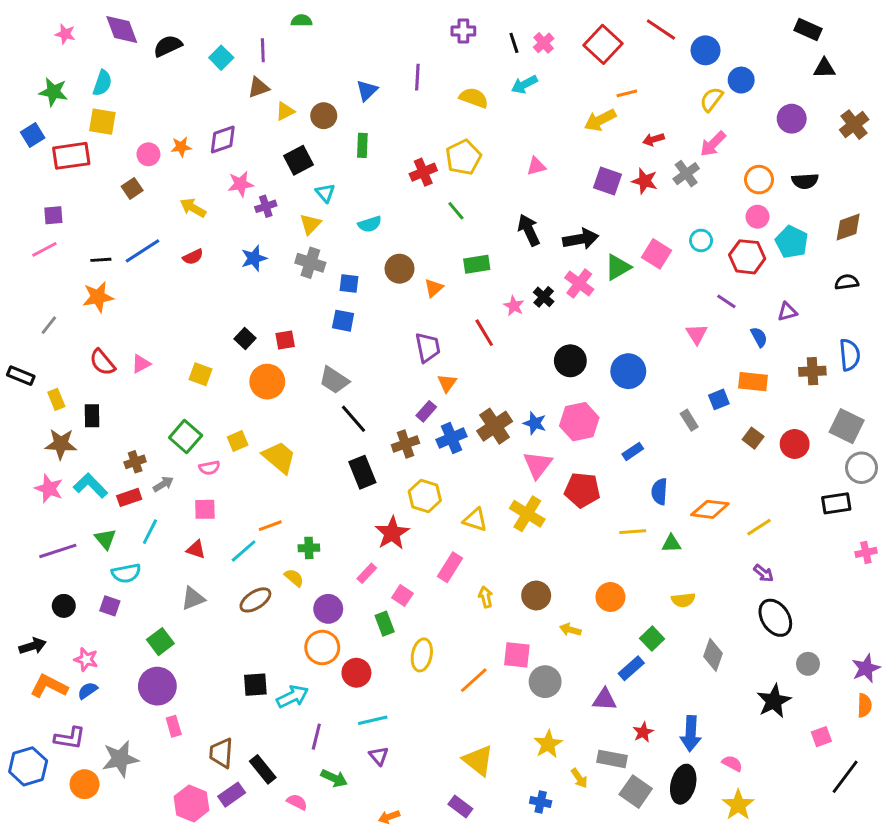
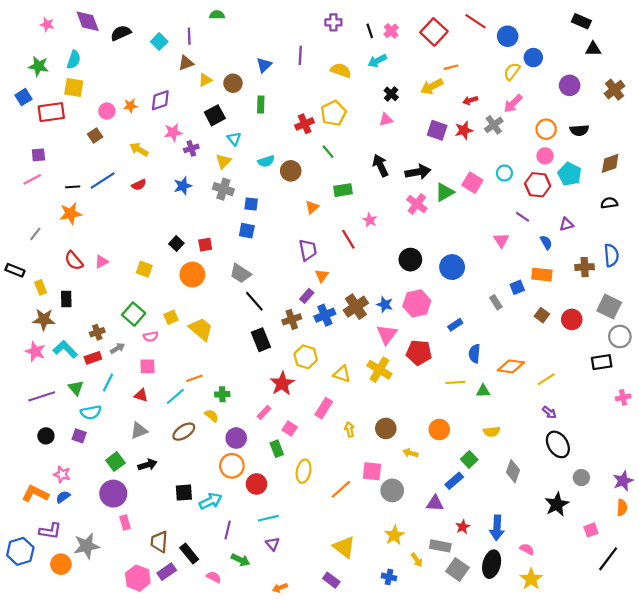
red star: (645, 181) -> (464, 130), turned -30
brown circle: (399, 269) -> (291, 171), moved
black cross: (544, 297) -> (391, 94), moved
black arrow: (33, 646) -> (147, 465), moved

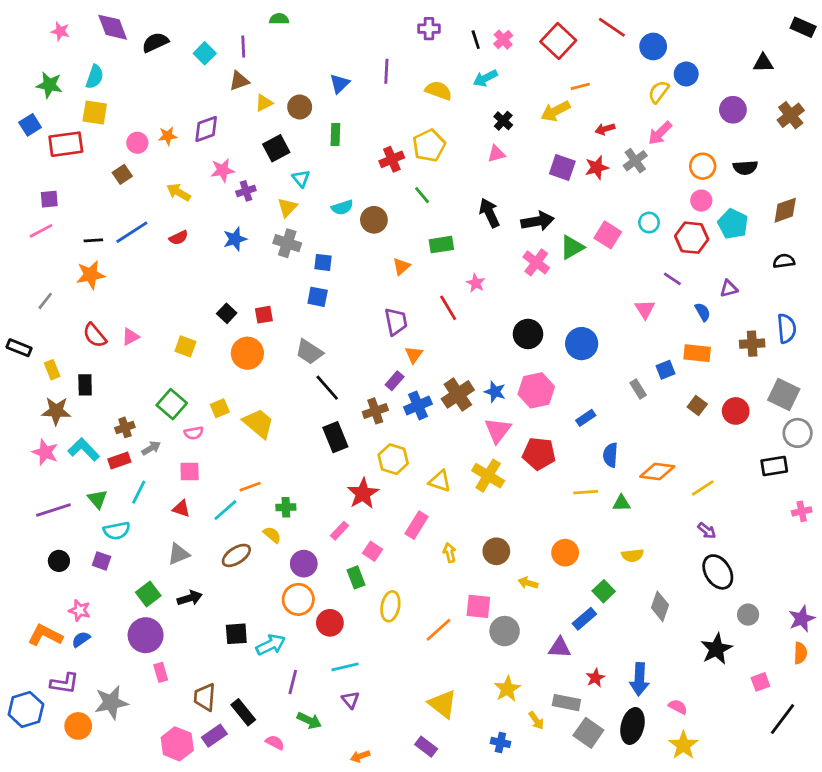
black rectangle: (581, 21) -> (803, 27), moved

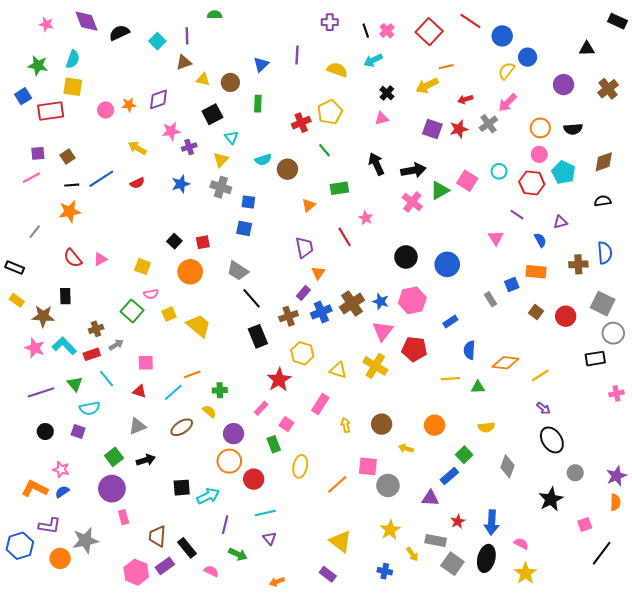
yellow triangle: (264, 103) -> (203, 79), turned 40
brown square: (122, 174) -> (67, 156), moved
yellow rectangle: (52, 370) -> (17, 300), moved, turned -32
pink semicircle: (194, 433) -> (151, 294), moved
cyan line: (139, 492) -> (107, 379), turned -66

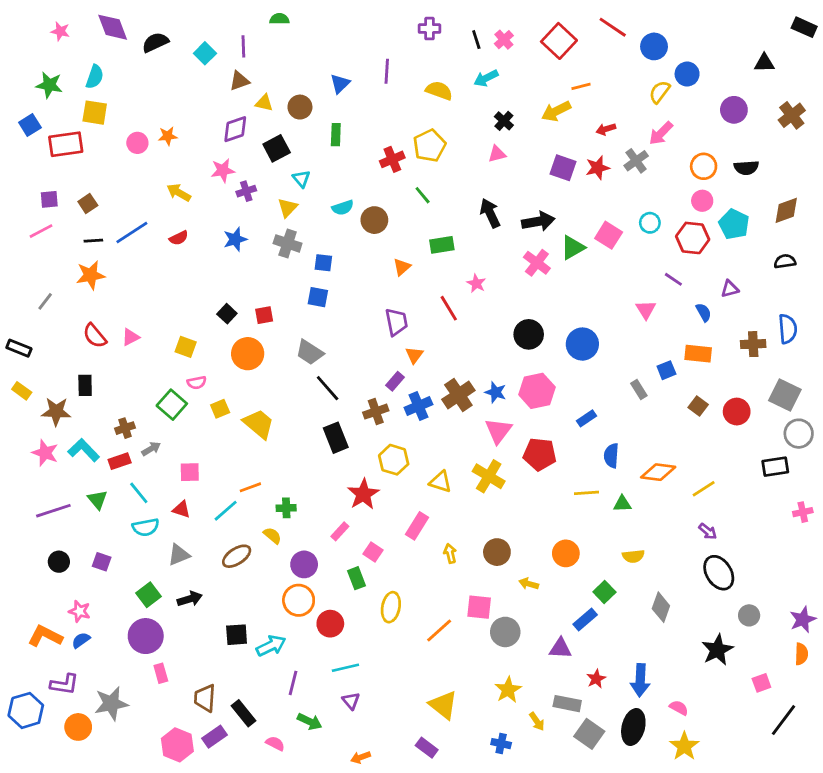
purple diamond: (158, 99) -> (235, 129), moved
cyan semicircle: (90, 408) -> (146, 527), moved

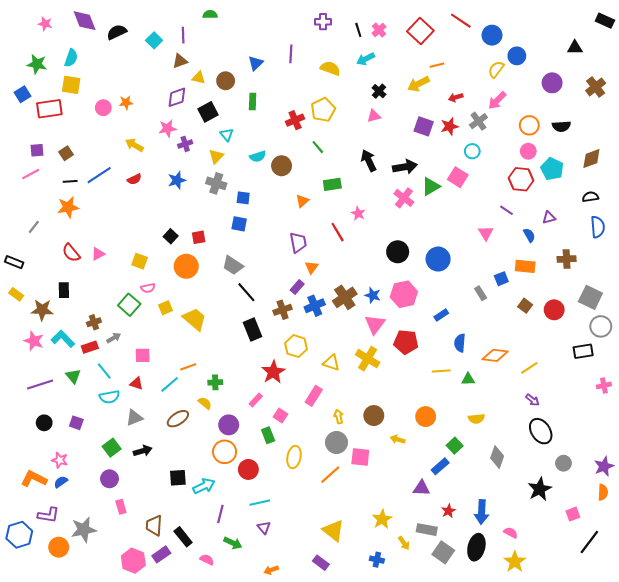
cyan circle: (650, 223) -> (472, 151), moved
blue semicircle: (788, 329) -> (598, 227), moved
gray circle: (505, 632) -> (336, 442), moved
purple circle: (146, 636) -> (109, 479), size x0.7

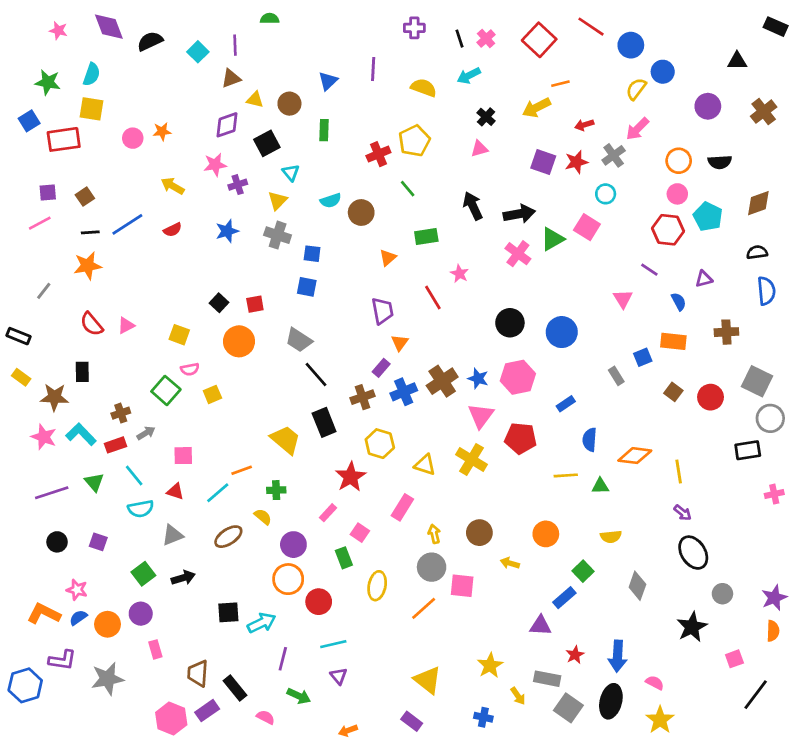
yellow trapezoid: (194, 319) -> (285, 440), moved
yellow line: (529, 368) -> (679, 471), turned -66
orange circle: (59, 547) -> (108, 624), moved

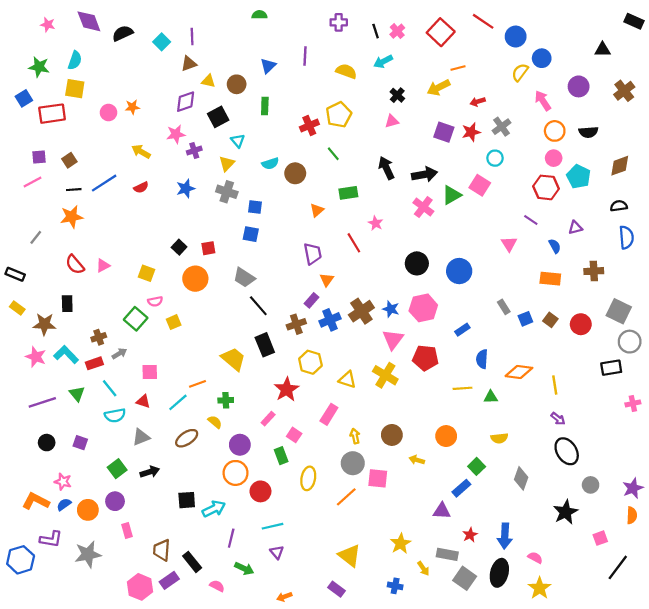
green semicircle: (270, 19) -> (259, 15), moved
pink arrow: (637, 129) -> (543, 101), moved, turned 102
blue square: (643, 357) -> (525, 319), moved

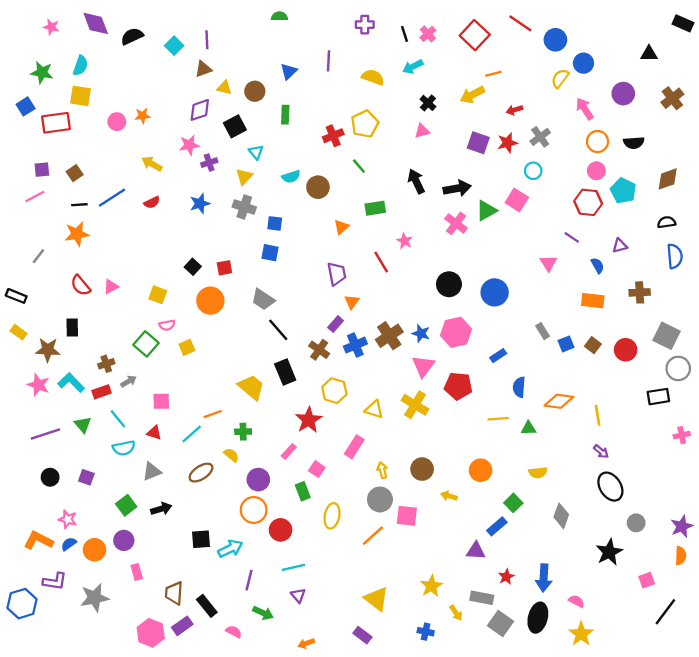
brown cross: (296, 324) -> (319, 350), turned -36

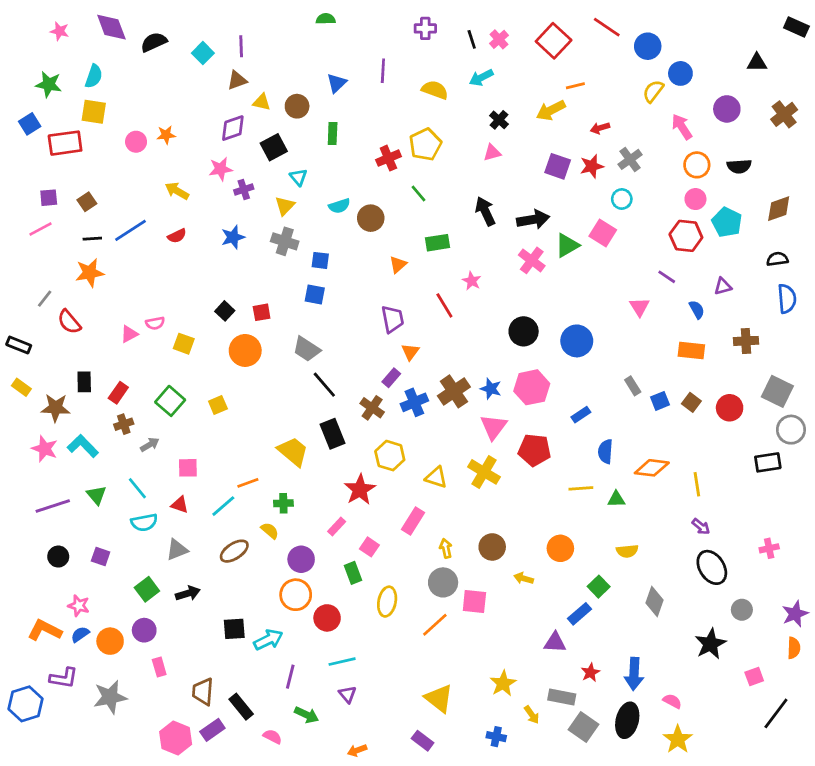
red semicircle: (81, 285) -> (69, 322), moved
pink semicircle: (167, 325) -> (155, 323), moved
red rectangle: (102, 392) -> (118, 393), moved, turned -36
pink cross: (682, 435) -> (769, 548), moved

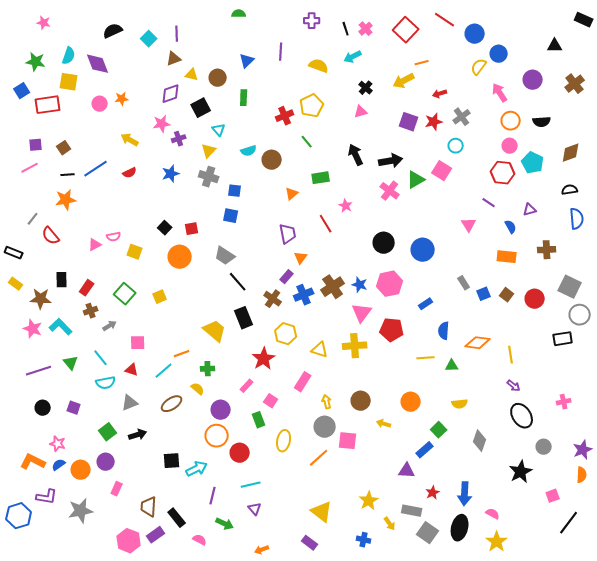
purple diamond: (111, 27) -> (98, 64), moved
yellow cross: (484, 472) -> (355, 346), turned -35
pink rectangle: (159, 667) -> (117, 489), turned 40

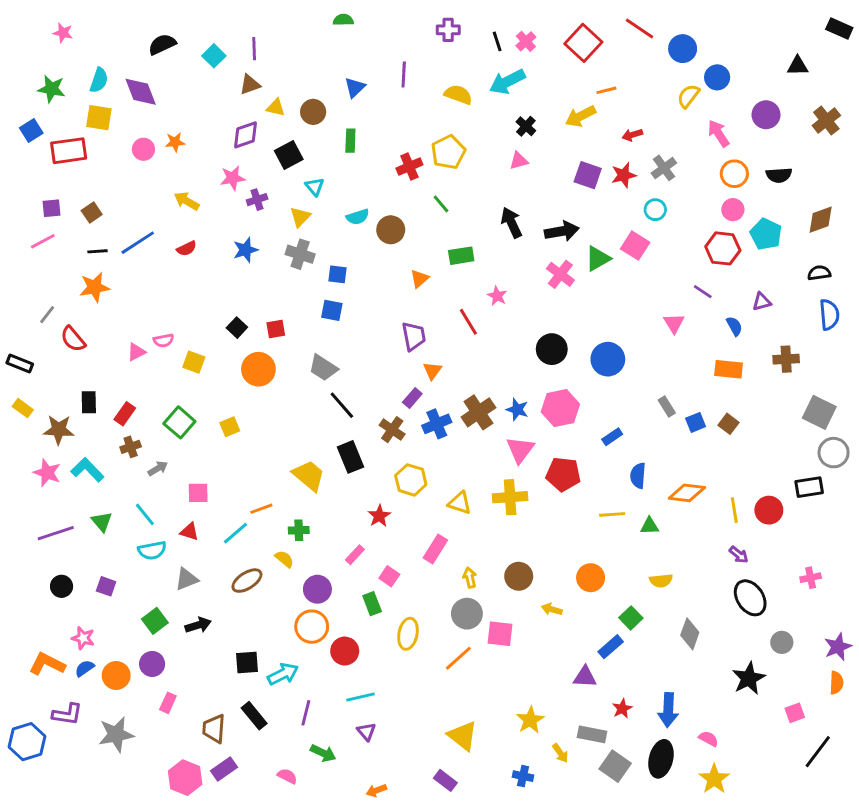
cyan arrow: (353, 57) -> (507, 82), size x1.4
red circle: (535, 299) -> (769, 510), moved
red star: (264, 359) -> (379, 516), size x0.7
black rectangle: (177, 518) -> (254, 716), moved

